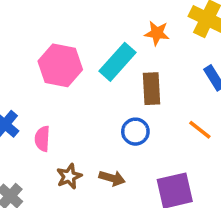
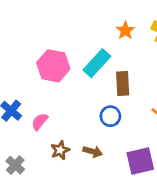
orange star: (157, 33) -> (125, 30), moved, turned 30
pink semicircle: (42, 139) -> (40, 122), turned 36

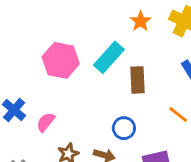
blue circle: (110, 116) -> (124, 128), moved

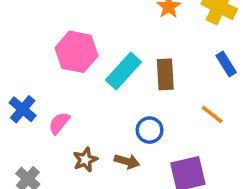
cyan rectangle: (109, 57) -> (123, 71), moved

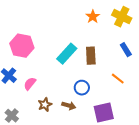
pink hexagon: (77, 52) -> (22, 46), moved

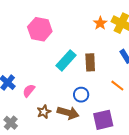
orange star: (93, 17) -> (100, 23), moved
pink hexagon: (22, 46) -> (40, 29), moved
brown arrow: (69, 106) -> (68, 113), size x1.5

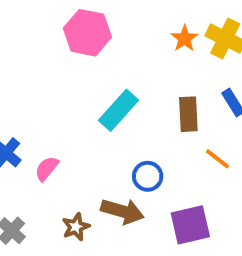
pink hexagon: (40, 29) -> (87, 33), moved
brown rectangle: (90, 62) -> (188, 114), moved
brown star: (44, 112) -> (76, 227), moved

